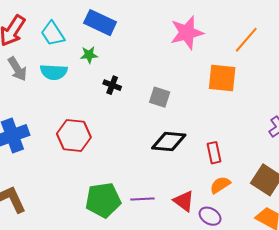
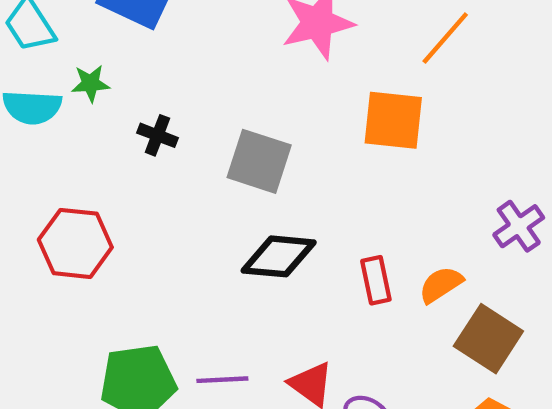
green star: (89, 55) -> (90, 83), moved
gray square: (160, 97) -> (259, 161), size x1.4
orange semicircle: (220, 185) -> (441, 285), moved

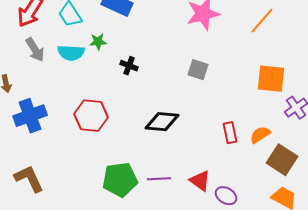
orange square: (393, 120) -> (271, 79), moved
gray square: (259, 161) -> (198, 70), moved, size x0.7
black diamond: (279, 256) -> (162, 122), moved

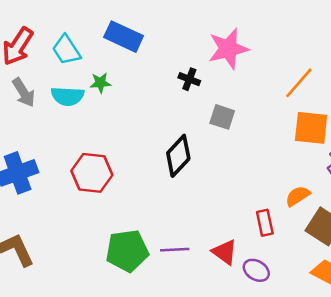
orange line: (262, 21) -> (299, 83), moved
black cross: (129, 66) -> (189, 79), moved
black diamond: (162, 122) -> (178, 156), moved, turned -52
red rectangle: (230, 133) -> (265, 223), moved

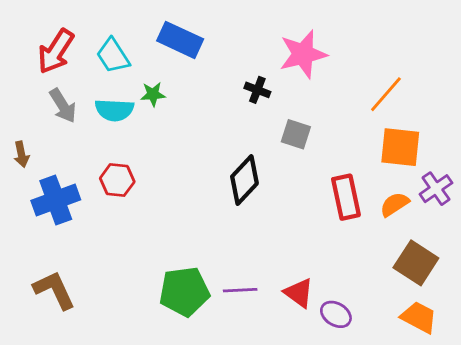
red hexagon: (92, 173) -> (117, 180), moved, size x0.7
orange semicircle: (298, 196) -> (395, 204), moved
red rectangle: (265, 223) -> (346, 197), moved, size x1.4

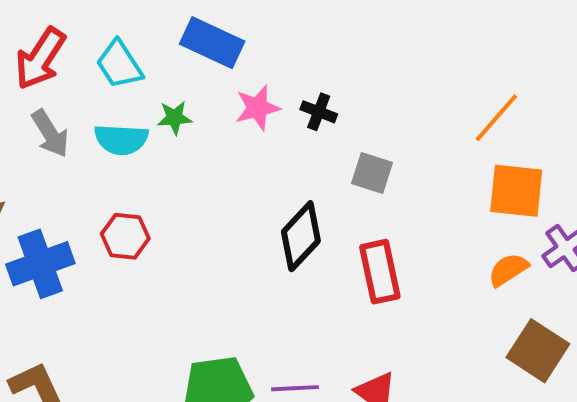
pink star: (303, 54) -> (257, 108), moved, size x0.7
red rectangle: (346, 197) -> (380, 272), moved

